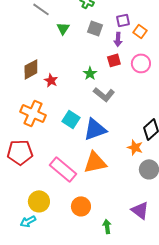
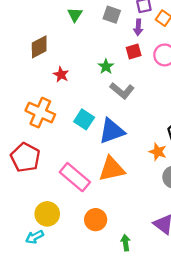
brown diamond: (31, 69) -> (39, 47), moved
red pentagon: (20, 152) -> (25, 157), turned 30

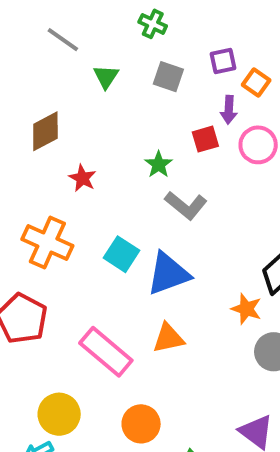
purple arrow: (138, 27) -> (229, 110), moved
orange triangle: (112, 169) -> (168, 338), size x0.7

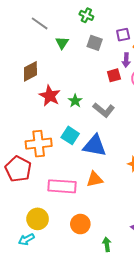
green star: (159, 164) -> (75, 101), moved
red star: (82, 178) -> (50, 96), size x1.5
orange cross: (47, 242) -> (39, 144), moved, turned -30
blue triangle: (168, 274) -> (95, 146), turned 30
pink rectangle: (106, 352) -> (62, 186), turned -36

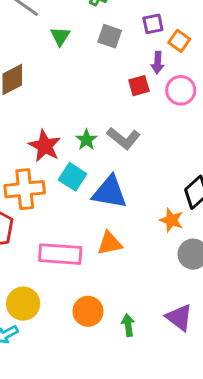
red star: (50, 96) -> (45, 146), moved
green star: (75, 101) -> (86, 140), moved
green arrow: (107, 244) -> (128, 325), moved

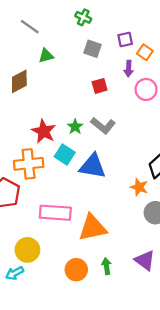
green triangle: (60, 36) -> (46, 56), moved, turned 42
red square: (139, 86) -> (100, 86), moved
orange triangle: (110, 243) -> (93, 228), moved, size x1.5
orange circle: (88, 311) -> (76, 270), moved

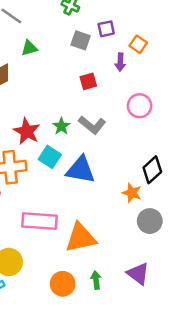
purple square: (125, 39) -> (106, 29), moved
pink circle: (146, 89) -> (140, 106), moved

